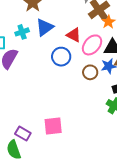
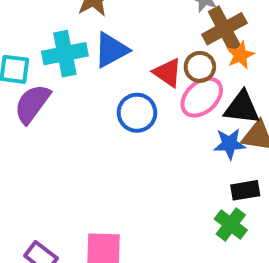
cyan cross: (22, 32) -> (65, 54), size x1.5
brown circle: (90, 72) -> (200, 67), moved

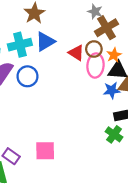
orange star: (240, 55) -> (114, 55), moved
pink ellipse: (202, 97) -> (95, 66), turned -40
blue circle: (137, 113) -> (27, 76), moved

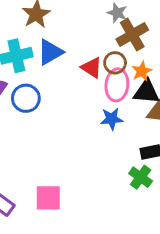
blue star: (112, 90) -> (112, 119), moved

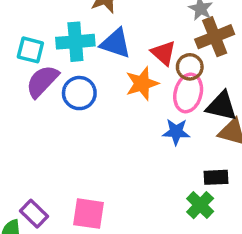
blue triangle: (50, 52) -> (116, 43), turned 40
red triangle: (92, 68) -> (163, 53), moved
orange star: (142, 71) -> (142, 84), moved, size x1.4

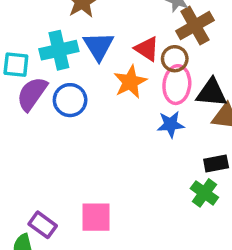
blue triangle: (116, 43) -> (99, 46), turned 48

